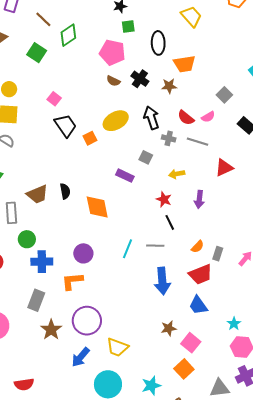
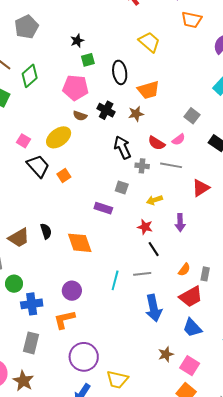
yellow ellipse: (116, 121) -> (59, 137), moved
brown star: (51, 330) -> (23, 381), moved

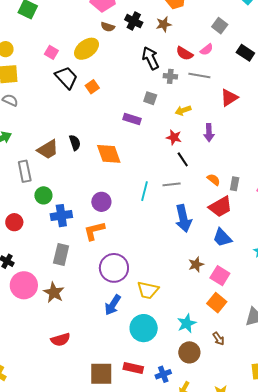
orange semicircle: (184, 270) -> (214, 180), turned -88

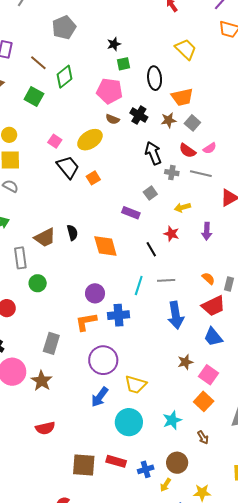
gray square: (220, 26) -> (192, 123), moved
gray square: (150, 98) -> (150, 193), turned 32
black line: (183, 159) -> (151, 249), moved
blue cross: (61, 216) -> (119, 315), moved
brown circle: (189, 352) -> (177, 463), moved

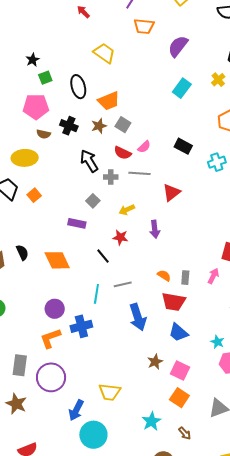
yellow ellipse: (90, 140) -> (25, 158), turned 40
red trapezoid: (213, 306) -> (174, 302), turned 45
purple circle: (103, 360) -> (51, 377), moved
cyan circle: (129, 422) -> (93, 435), moved

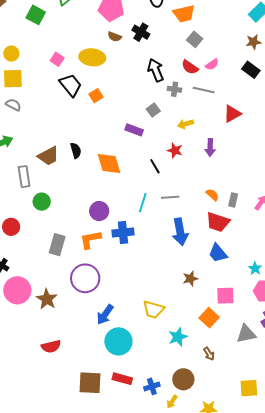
brown star: (99, 126) -> (253, 42), moved
gray rectangle: (20, 365) -> (57, 245), moved
pink square: (180, 370) -> (225, 296), moved, turned -36
yellow trapezoid: (110, 392) -> (153, 309), moved

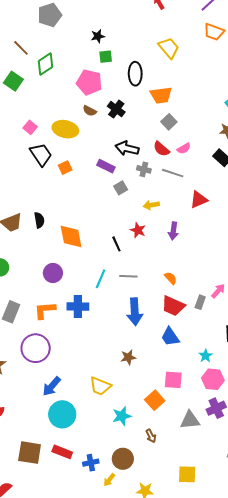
black arrow: (156, 70) -> (127, 148), turned -60
purple rectangle: (134, 130) -> (106, 166), moved
gray rectangle: (233, 200) -> (200, 302), moved
purple circle: (99, 211) -> (53, 273), moved
brown star: (190, 279) -> (128, 357), moved

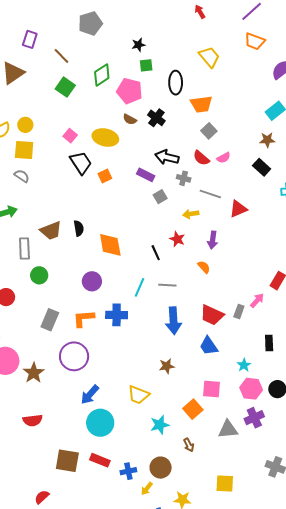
green diamond: (46, 64) -> (102, 75), moved
green square: (13, 81) -> (65, 87), moved
gray line: (173, 173) -> (210, 194), moved
orange semicircle: (171, 278) -> (204, 267), moved

